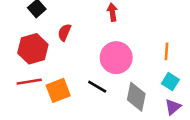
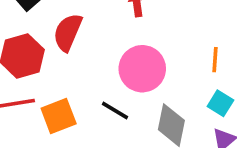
red semicircle: (64, 32) -> (68, 32), size x1.5

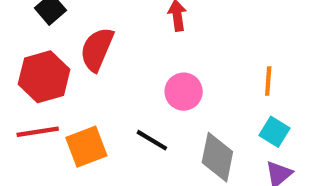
pink circle: (142, 69) -> (184, 92), size x0.7

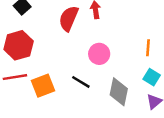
red semicircle: (97, 49) -> (69, 18), moved

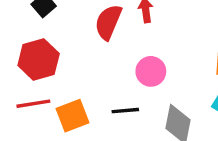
black line: (81, 82) -> (125, 111), turned -36

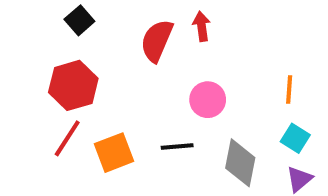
red line: (33, 104) -> (67, 138), turned -48

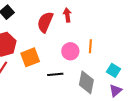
orange line: (289, 89) -> (90, 46), moved
orange square: (114, 153) -> (30, 57), moved

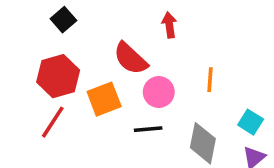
red semicircle: (45, 22) -> (131, 58), moved, turned -70
pink circle: (70, 51) -> (159, 92), moved

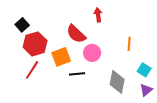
black square: (63, 20) -> (22, 25), moved
orange line: (210, 80) -> (129, 44), moved
black line: (148, 129) -> (77, 74), moved

